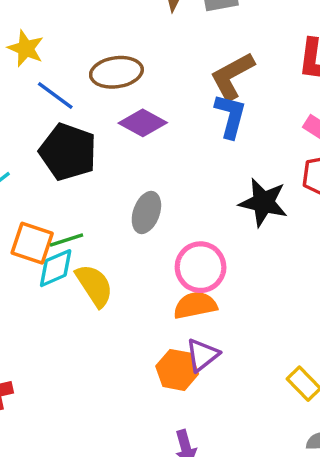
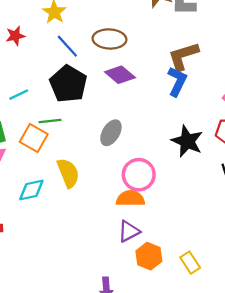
green line: (67, 240) -> (50, 121), moved
cyan diamond: (56, 268) -> (31, 190), moved
orange hexagon: (177, 370) -> (149, 256), moved

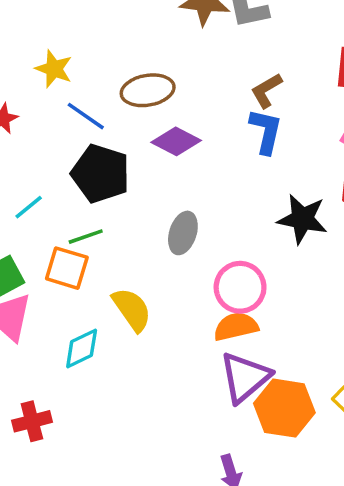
brown L-shape: (183, 56) -> (266, 90), size x0.7
purple triangle: (129, 231) -> (245, 377), size x1.5
orange hexagon: (149, 256) -> (284, 408), size x1.4

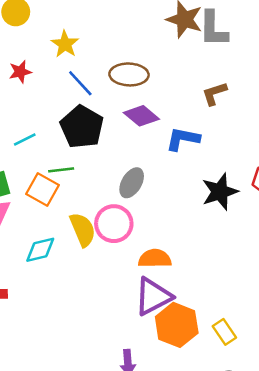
blue L-shape: (266, 131) -> (183, 139), moved, turned -104
black star: (302, 219) -> (220, 192), turned 30
pink circle: (240, 287) -> (114, 224), moved

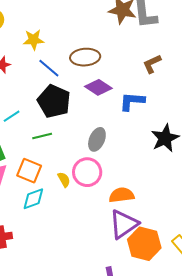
yellow star: (65, 44) -> (34, 40), turned -30
orange square: (42, 190) -> (29, 171), moved
yellow semicircle: (83, 230) -> (64, 180), size x0.6

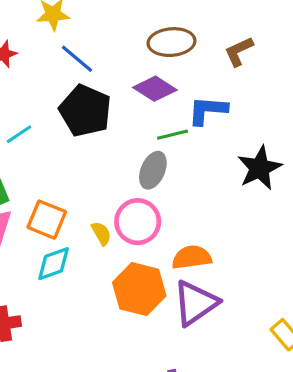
brown ellipse: (85, 57) -> (172, 42), moved
green line: (42, 136) -> (173, 135), moved
orange hexagon: (144, 244) -> (139, 289), moved

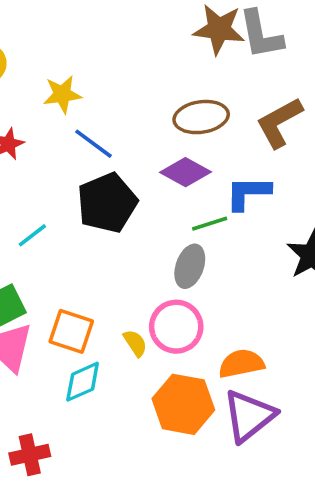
brown L-shape: (239, 51) -> (279, 123), size x1.4
black pentagon: (85, 111) -> (107, 203), turned 30

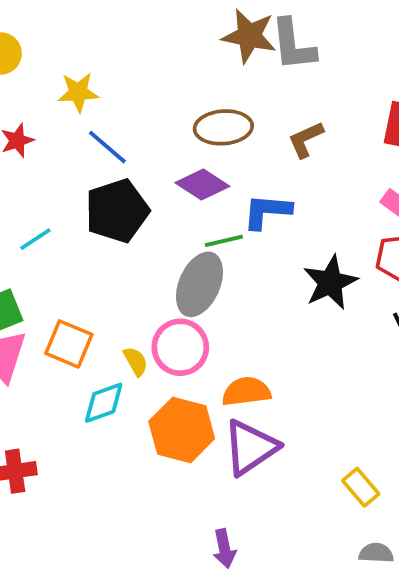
brown L-shape: (279, 123) -> (306, 139), size x0.7
gray ellipse: (190, 266) -> (199, 284), size x1.4
cyan diamond: (83, 382) -> (104, 403), moved

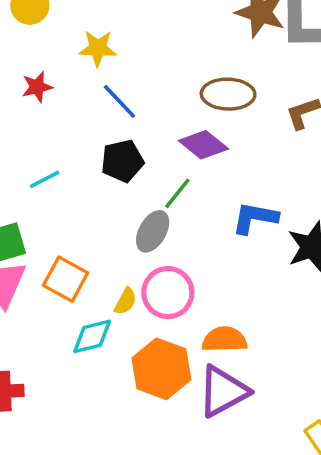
black pentagon: (117, 211) -> (122, 161), size x0.7
blue L-shape: (267, 211) -> (255, 218), moved
green line: (224, 241) -> (177, 193), moved, turned -44
gray ellipse: (199, 284) -> (153, 231), moved, size x0.7
yellow semicircle: (136, 361) -> (125, 301), turned 52

